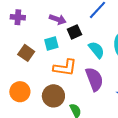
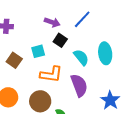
purple arrow: (58, 19) -> (52, 22), moved
black square: (74, 32) -> (60, 40), turned -32

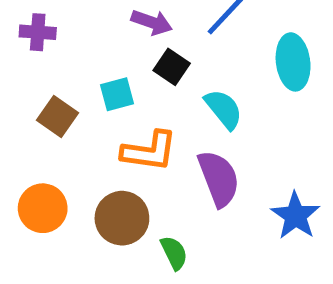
cyan ellipse: (105, 53) -> (293, 62), moved

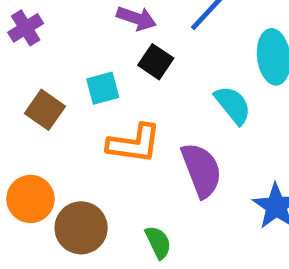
purple cross: (38, 32) -> (26, 28), turned -36
cyan semicircle: (224, 109) -> (233, 105), moved
brown circle: (122, 218) -> (81, 228), moved

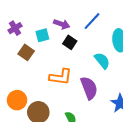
cyan square: (103, 88) -> (42, 35), moved
brown square: (45, 110) -> (26, 52), moved

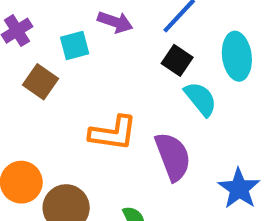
black square: (70, 42) -> (177, 60), moved

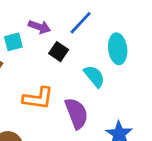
black square: (177, 60) -> (59, 52), moved

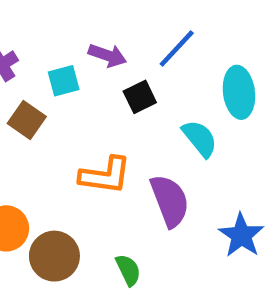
black square: (59, 52) -> (140, 97), turned 30

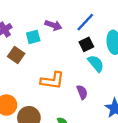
black square: (140, 97) -> (86, 44), moved
purple semicircle: (170, 201) -> (82, 92), size x0.6

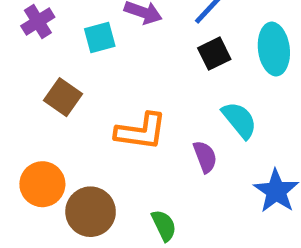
brown square: (16, 55) -> (63, 97), moved
cyan semicircle: (96, 64) -> (239, 120), moved

